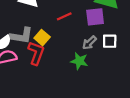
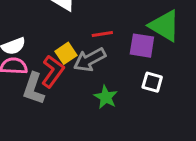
gray L-shape: (21, 36) -> (34, 89), moved, turned 85
gray arrow: (89, 43) -> (90, 60), moved, size x1.5

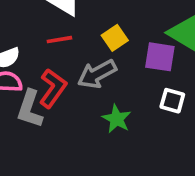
red line: (102, 34) -> (59, 40), moved
yellow square: (66, 53) -> (115, 38), moved

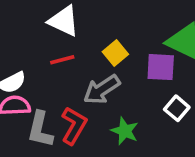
red L-shape: (53, 88) -> (74, 125), moved
white square: (172, 101) -> (177, 108), turned 30

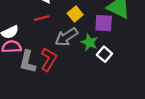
white square: (177, 108) -> (104, 54), moved
green star: (125, 131) -> (89, 42), moved

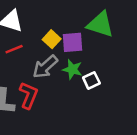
purple square: (104, 23) -> (72, 42), moved
white square: (104, 54) -> (91, 80), turned 32

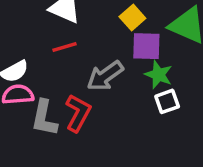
yellow square: (52, 39) -> (132, 17), moved
green star: (72, 69) -> (158, 75), moved

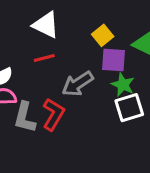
white square: (167, 101) -> (129, 108), size x1.4

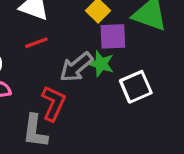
green star: (123, 85) -> (101, 64), moved
gray L-shape: (25, 117) -> (35, 131), moved

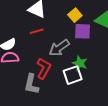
green star: (101, 64) -> (80, 63), moved
white square: (136, 87) -> (73, 75), moved

